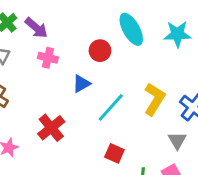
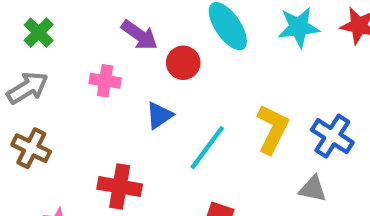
purple arrow: (36, 28) -> (139, 35), moved
red cross: (51, 128) -> (120, 187), turned -36
gray triangle: (177, 141) -> (313, 189), turned -42

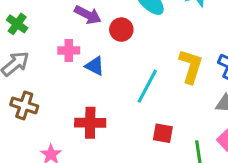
blue triangle: (159, 115) -> (95, 66), moved, turned -50

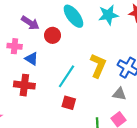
red cross: (90, 123) -> (24, 85), moved
red square: (163, 133) -> (69, 103), moved

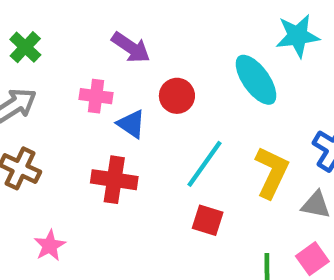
cyan ellipse: (73, 16) -> (256, 80), moved
red circle: (53, 35) -> (177, 96), moved
yellow L-shape: (98, 66) -> (272, 172), moved

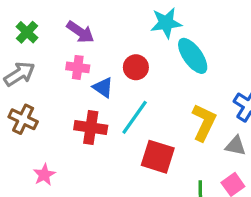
cyan star: (298, 36) -> (166, 23), moved
purple arrow: (131, 47) -> (80, 32), moved
cyan line: (204, 164) -> (135, 117), moved
red square: (208, 220) -> (158, 157), size x1.5

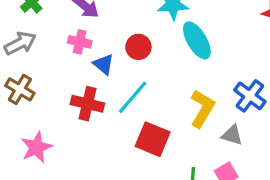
pink star: (44, 175) -> (36, 147), size x1.4

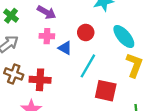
cyan ellipse: (197, 40) -> (124, 37), moved
red cross: (87, 104) -> (40, 80), moved

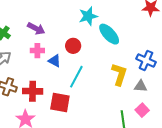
cyan ellipse: (124, 37) -> (109, 34), moved
red square: (106, 91) -> (60, 102), moved

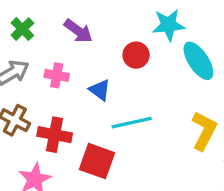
red circle: (73, 46) -> (136, 55), moved
pink cross: (37, 51) -> (57, 75), moved
cyan line: (76, 77) -> (132, 123), turned 40

